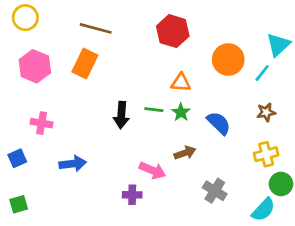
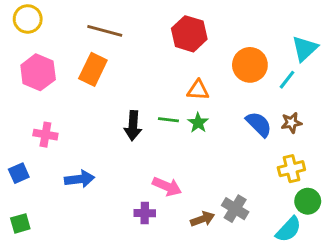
blue semicircle: (219, 123) -> (259, 124), moved
brown arrow: (185, 153) -> (203, 219), moved

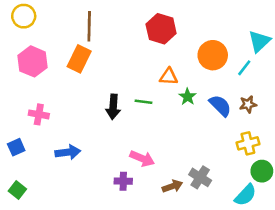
brown line: (105, 31) -> (89, 26), turned 76
green star: (198, 123) -> (188, 97), moved
green square: (20, 223) -> (17, 190), turned -36

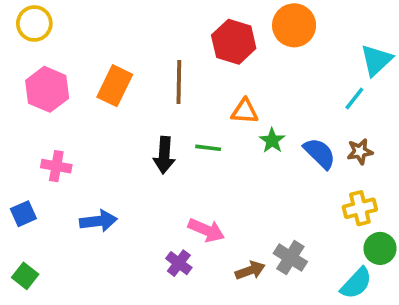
brown line: (89, 26) -> (179, 82), moved
orange circle: (213, 55) -> (294, 25), moved
purple cross: (123, 181) -> (179, 263), turned 36

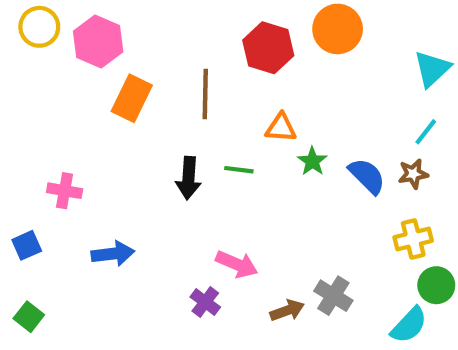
pink hexagon: (47, 89) -> (98, 42), moved
cyan line: (354, 98) -> (426, 132), moved

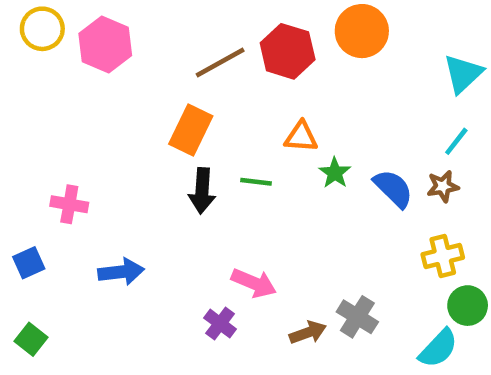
brown line: (205, 94) -> (220, 63), moved, turned 60
orange rectangle: (132, 98) -> (191, 130), moved

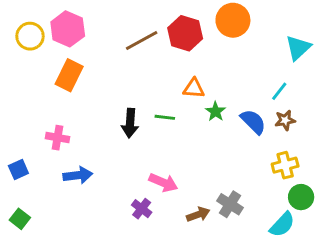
yellow circle: (42, 29) -> (30, 36), moved
orange rectangle: (191, 130) -> (69, 75), moved
cyan line: (456, 141) -> (279, 91), moved
pink cross: (69, 204) -> (58, 138), moved

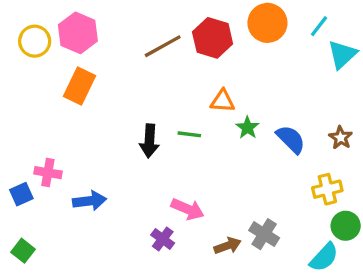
cyan line: (279, 91) -> (319, 26), moved
brown star: (285, 120) -> (341, 138), moved, turned -30
pink cross: (58, 138) -> (48, 173), moved

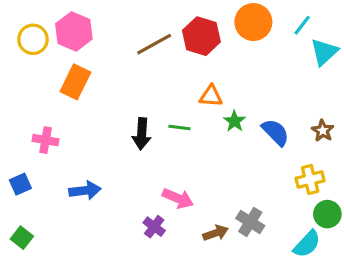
pink cross: (48, 173) -> (46, 140), moved

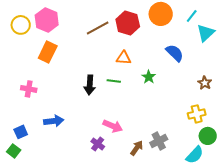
orange triangle: (211, 96) -> (124, 58), moved
blue semicircle: (275, 132) -> (175, 53), moved
blue square: (20, 184) -> (21, 132), moved
gray cross: (250, 222) -> (159, 141), turned 30
brown arrow: (216, 233) -> (137, 148), turned -35

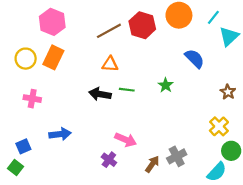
yellow circle: (21, 25) -> (26, 59), moved
orange triangle: (124, 58) -> (110, 64), moved
black arrow: (90, 85) -> (100, 94), turned 96
yellow cross: (197, 114) -> (219, 126), turned -30

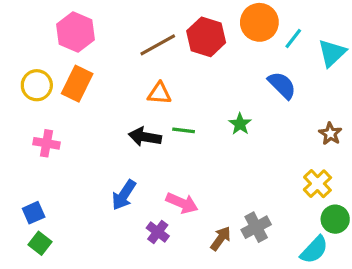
cyan line: (213, 17) -> (293, 38), moved
blue arrow: (60, 134) -> (124, 195), moved, turned 130
green square: (16, 167) -> (40, 243), moved

